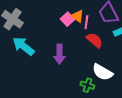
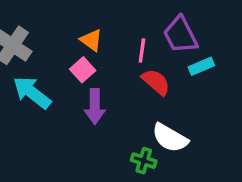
orange triangle: (77, 16) -> (91, 40), moved
pink square: (67, 19) -> (83, 70), moved

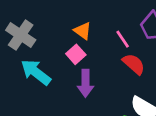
pink line: (142, 51) -> (123, 39), turned -42

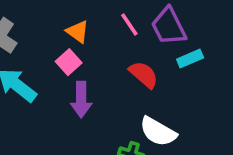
pink line: (123, 39) -> (129, 25), moved

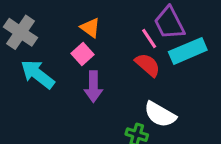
pink line: (129, 25) -> (149, 39), moved
cyan rectangle: (190, 58) -> (188, 51), size x1.6

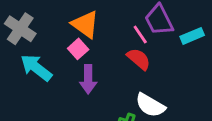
orange triangle: (90, 28) -> (85, 24), size x1.5
cyan rectangle: (188, 51) -> (192, 36), moved, size x0.7

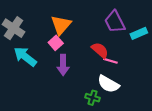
orange triangle: (85, 24) -> (61, 25), turned 35
pink line: (140, 34) -> (110, 61), moved, turned -40

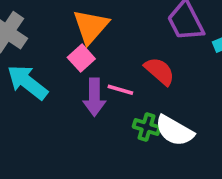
pink line: (110, 61) -> (120, 90), moved
green cross: (93, 98) -> (146, 127), moved

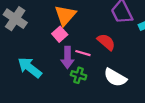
cyan arrow: (27, 82) -> (30, 67), moved
green cross: (146, 127) -> (79, 75), moved

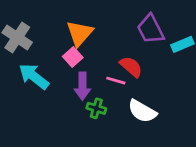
pink line: (83, 53) -> (116, 81), moved
cyan arrow: (30, 67) -> (34, 76), moved

